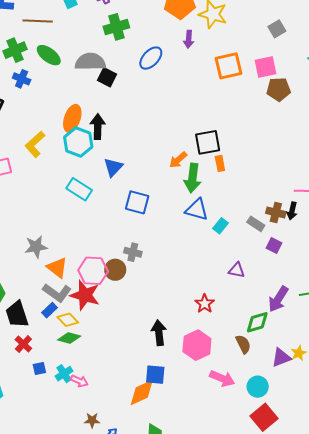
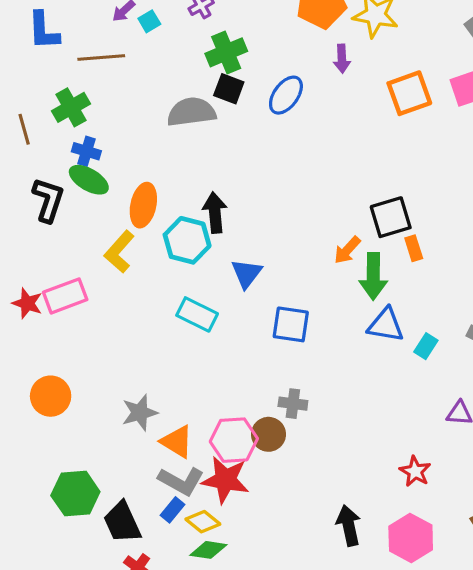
green ellipse: (49, 55) -> (89, 180), moved
black square: (107, 77) -> (229, 89), moved
orange ellipse: (72, 118) -> (143, 205), moved

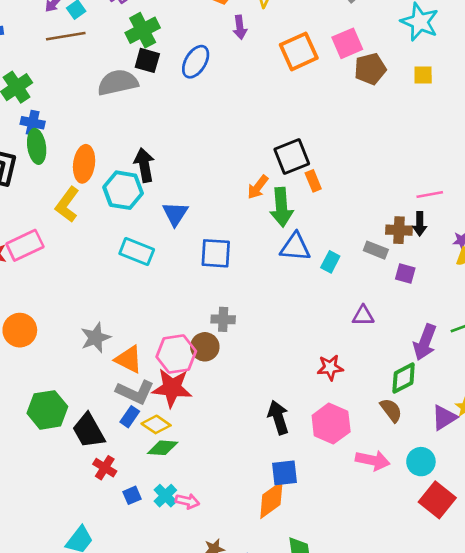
brown line: (101, 57) -> (66, 36), moved
green ellipse: (89, 180) -> (37, 146), turned 56
red star: (415, 471) -> (330, 367), turned -30

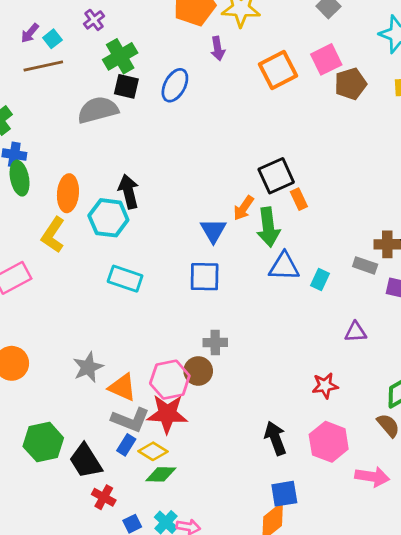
blue triangle: (175, 214) -> (213, 231), moved

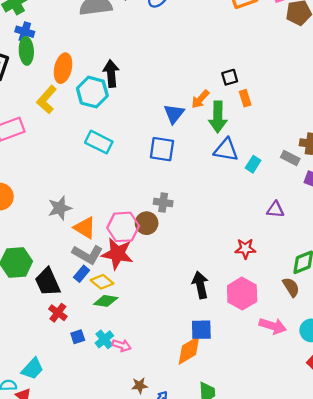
black square: (276, 176) -> (230, 77), size x0.6

